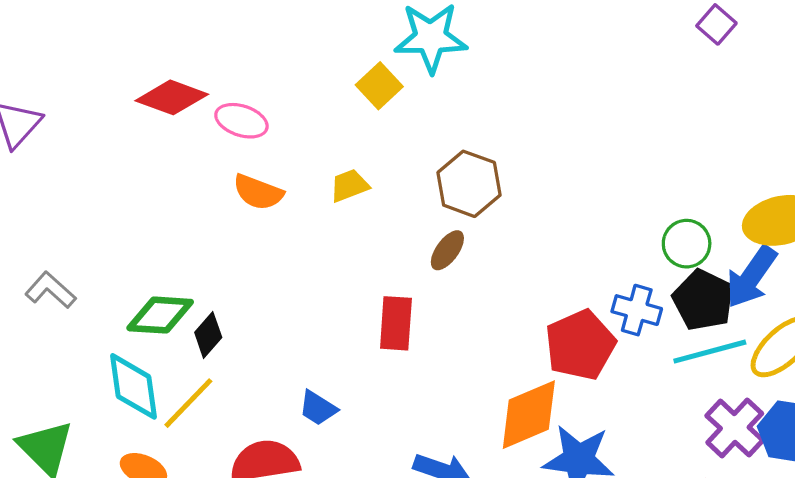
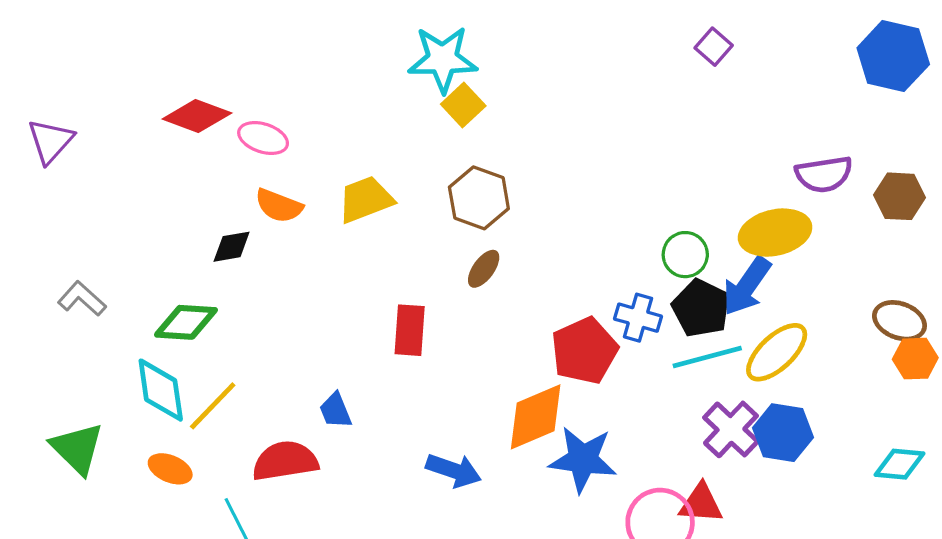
yellow square: (379, 86) -> (463, 105), moved
yellow trapezoid: (349, 185) -> (365, 199), size x1.5
brown ellipse: (447, 250) -> (484, 269), moved
black diamond: (208, 335) -> (232, 247), moved, turned 39
blue trapezoid: (318, 408) -> (336, 411), turned 36

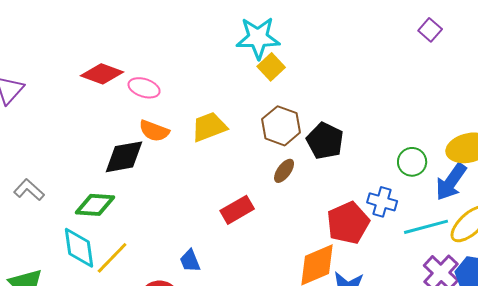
black diamond: (232, 247) -> (124, 157), size x1.6
black pentagon: (701, 308) -> (325, 141), moved
red rectangle: (410, 330) -> (237, 210), turned 56

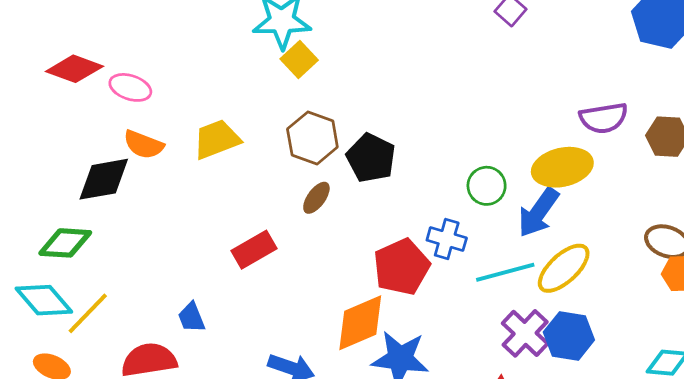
cyan diamond: (79, 248) -> (44, 300), turned -33

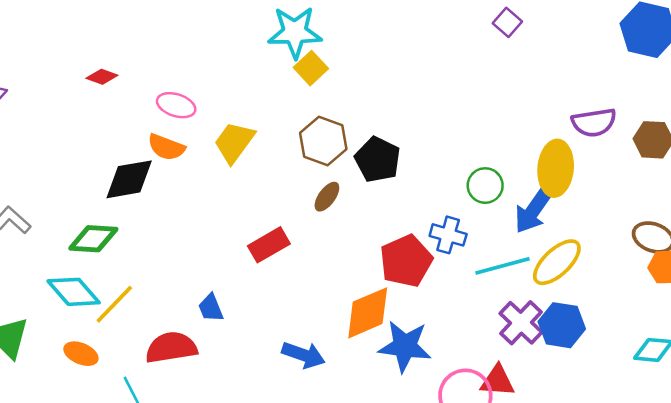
red diamond: (74, 69) -> (102, 77), size x0.6
pink ellipse: (130, 87) -> (176, 105), moved
yellow trapezoid: (217, 139) -> (234, 142), turned -33
yellow ellipse: (562, 167) -> (556, 168), turned -72

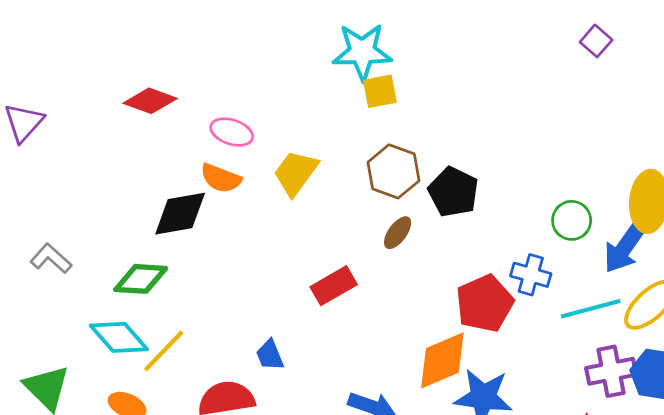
yellow square: (311, 68) -> (380, 91), turned 32
red diamond: (102, 77) -> (150, 101), size x1.5
purple cross: (521, 323) -> (611, 371), turned 36

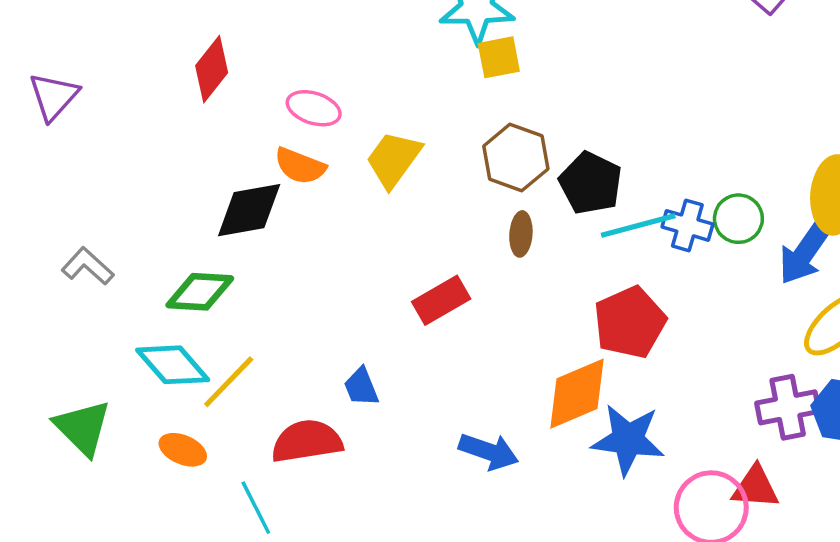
red diamond: (150, 101) -> (212, 69), turned -72
brown ellipse: (398, 233) -> (521, 234), turned -32
blue cross: (531, 275) -> (687, 225), moved
cyan line: (591, 309) -> (638, 225), moved

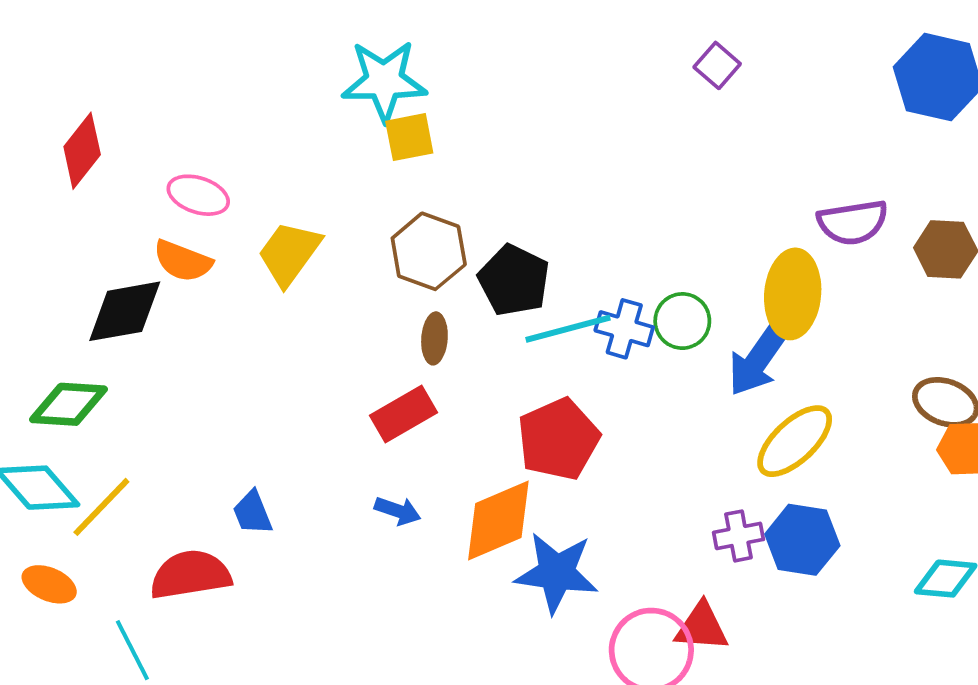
red rectangle: (441, 300) -> (403, 414), moved
purple cross: (788, 407) -> (738, 536), size x0.7
blue arrow: (489, 451) -> (398, 511), moved, size x0.7

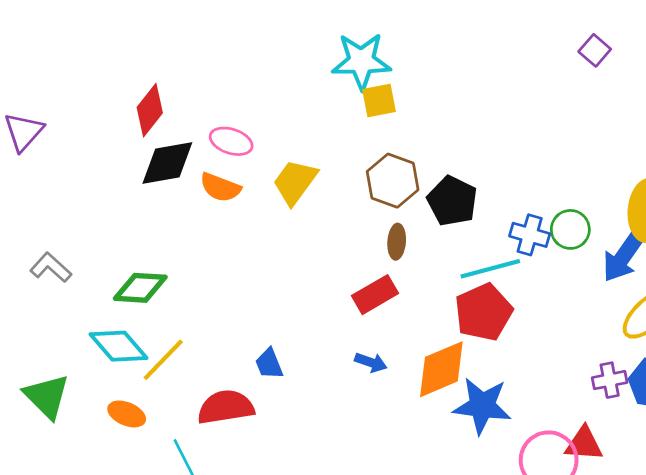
black diamond: (125, 311) -> (167, 163), moved
cyan line: (568, 329) -> (490, 269), moved

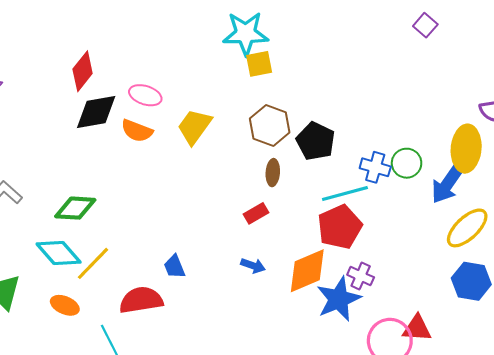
red rectangle: (375, 295) -> (256, 213), size x0.7
purple cross: (610, 380) -> (361, 276), moved, turned 35
blue star: (482, 406) -> (339, 299), turned -30

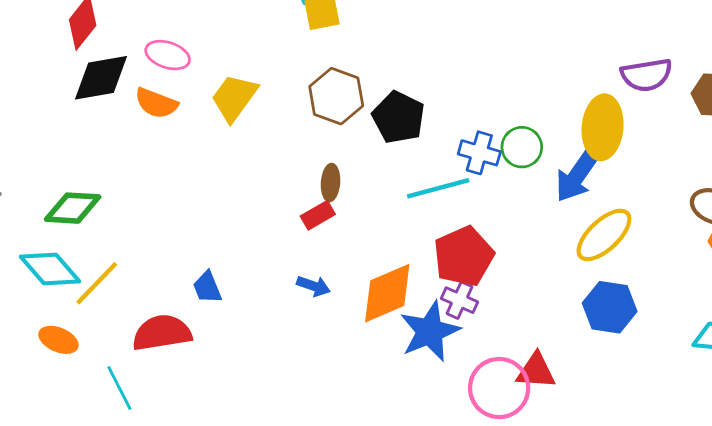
brown ellipse: (273, 173) -> (331, 183), moved
red pentagon: (340, 227) -> (464, 256), moved

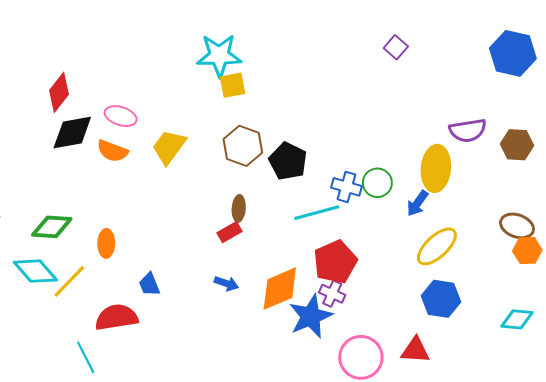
blue arrow: (577, 175) -> (417, 203), size x0.7
orange ellipse: (58, 340) -> (106, 243), moved, turned 68
red triangle: (536, 371) -> (415, 350), moved

